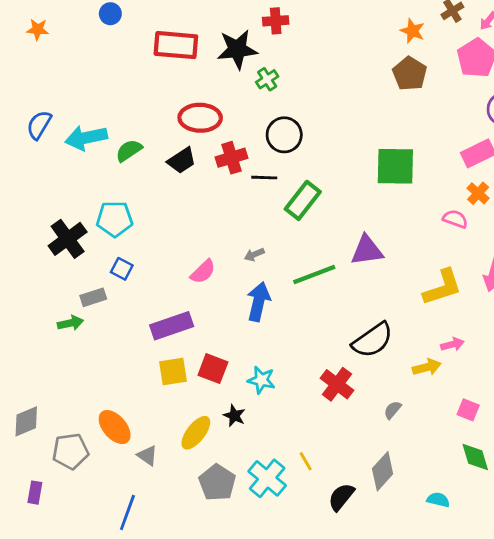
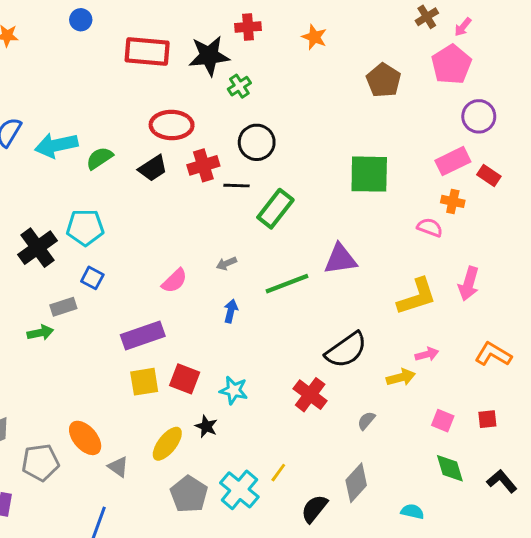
orange star: (412, 31) -> (314, 37), moved
orange cross: (478, 193) -> (453, 201), turned -30
blue arrow: (259, 302) -> (231, 311), size x0.6
yellow line: (306, 461) -> (278, 473), turned 66

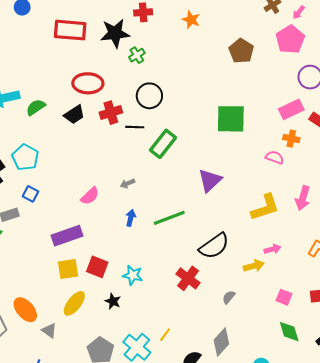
cyan pentagon: (85, 227) -> (25, 157), turned 30
purple triangle: (340, 259) -> (210, 180), turned -35
green line: (287, 284) -> (169, 218), moved
yellow ellipse: (167, 444) -> (74, 303), moved

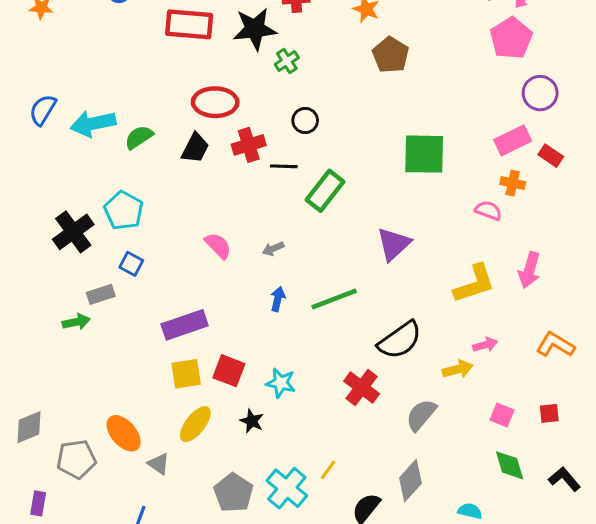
brown pentagon: (241, 51) -> (391, 55), moved
black circle: (149, 96) -> (305, 120), size x0.7
black trapezoid: (74, 115) -> (195, 148), turned -30
pink semicircle: (90, 196) -> (218, 246), moved, turned -90
gray semicircle: (229, 297) -> (421, 415), size x1.6

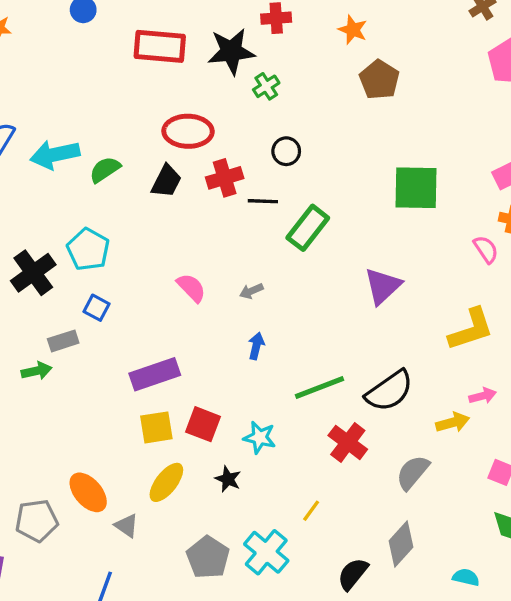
pink semicircle: (488, 211) -> (486, 249), turned 36
green line: (334, 299) -> (319, 388), moved
yellow line: (328, 470) -> (311, 511), moved

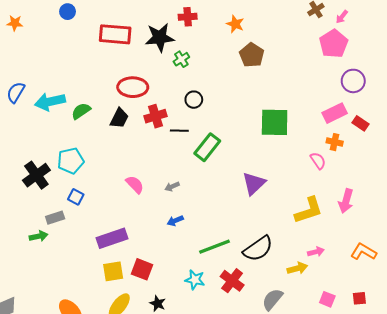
cyan pentagon: (88, 249) -> (71, 161), turned 30
blue arrow: (256, 346) -> (175, 221), turned -126
cyan star: (260, 437) -> (195, 280), moved

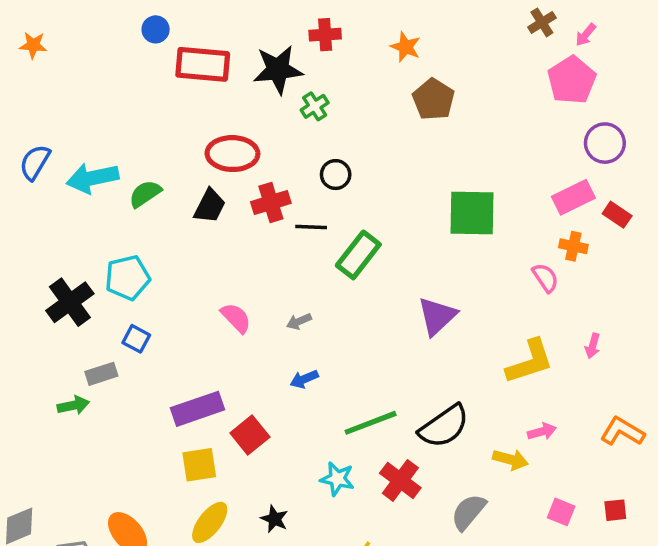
blue circle: (68, 12) -> (156, 29), moved
pink arrow: (346, 201) -> (593, 346), size x0.6
yellow arrow: (297, 268) -> (510, 459), turned 30
red square: (142, 269) -> (250, 435), moved, turned 30

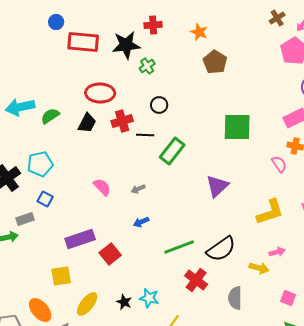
yellow square: (199, 465) -> (61, 276), moved
cyan star: (337, 479) -> (149, 298), moved
gray semicircle: (468, 512) -> (235, 298), turned -40

